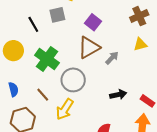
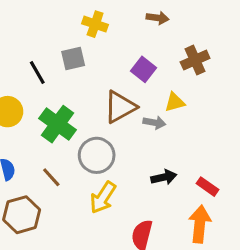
purple square: (93, 22) -> (143, 69), moved
yellow triangle: (140, 44) -> (175, 102), moved
gray arrow: (112, 58) -> (154, 123), turned 56
yellow arrow: (65, 109) -> (103, 198), moved

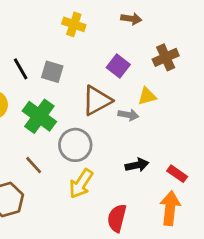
gray square: (73, 58) -> (52, 72), moved, turned 30

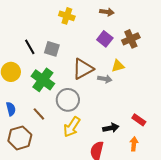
purple square: (118, 66) -> (105, 39), moved
black arrow: (137, 165) -> (111, 128), moved
orange arrow: (170, 208) -> (134, 144), size x0.6

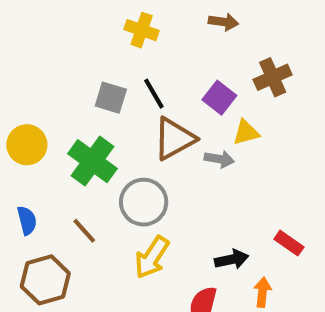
purple square: (105, 39) -> (219, 98), moved
black line: (30, 47) -> (154, 94), moved
orange arrow: (134, 144) -> (262, 292), moved

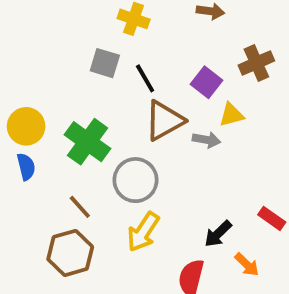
gray square: (111, 98) -> (105, 63), moved
blue semicircle: (27, 220) -> (26, 167), moved
black arrow: (232, 259) -> (218, 234), turned 148
brown hexagon: (45, 280) -> (70, 253), moved
orange arrow: (262, 292) -> (247, 265), turned 128

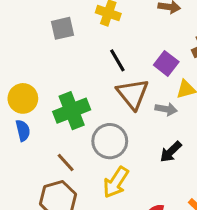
gray square: (105, 63) -> (62, 28), moved, turned -30
brown triangle: (164, 121) -> (133, 94), turned -40
green cross: (88, 142) -> (72, 111), turned 32
black arrow: (218, 234) -> (171, 152), moved

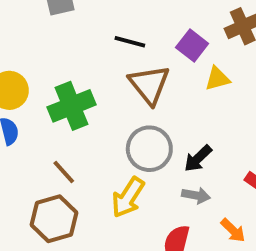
black line: (117, 60) -> (130, 42), turned -45
gray arrow: (166, 109) -> (196, 195), moved
gray circle: (110, 141) -> (149, 149), moved

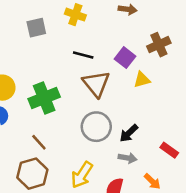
yellow arrow: (128, 197) -> (82, 175), moved

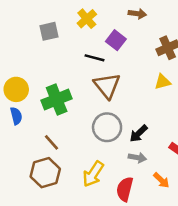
yellow cross: (75, 15) -> (87, 19), turned 30
purple square: (125, 58) -> (116, 40), moved
yellow triangle: (142, 80) -> (163, 82), moved

